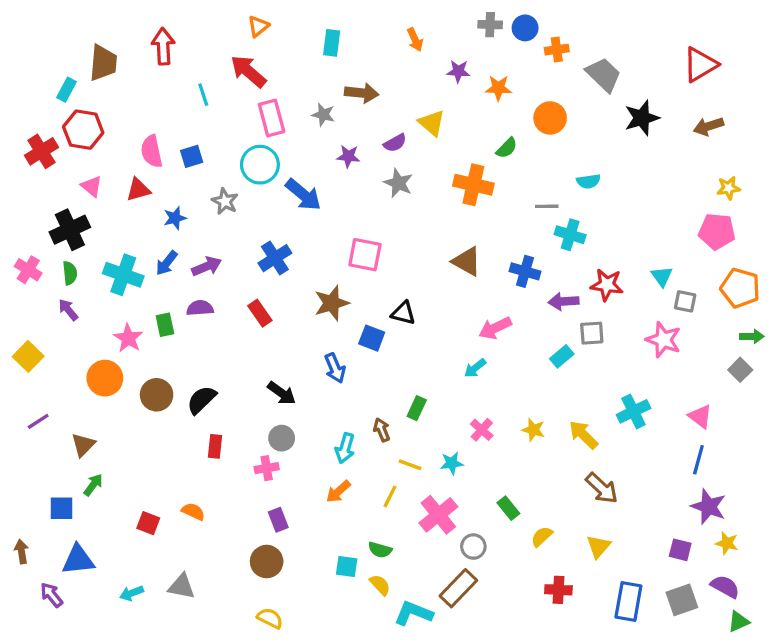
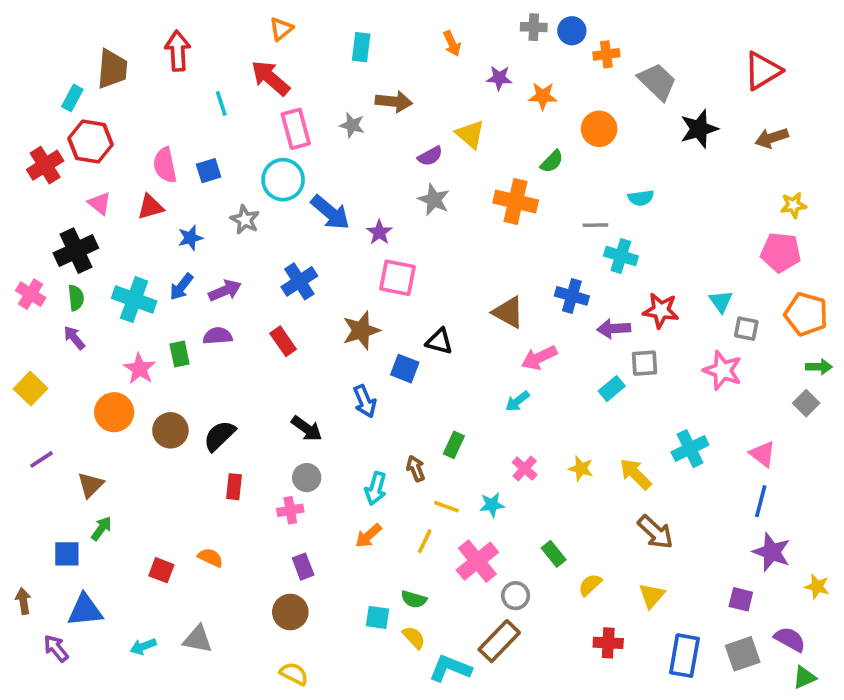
purple star: (348, 156) -> (379, 232), moved, turned 30
brown triangle: (467, 261) -> (508, 312), moved
yellow star: (727, 543) -> (817, 587), moved

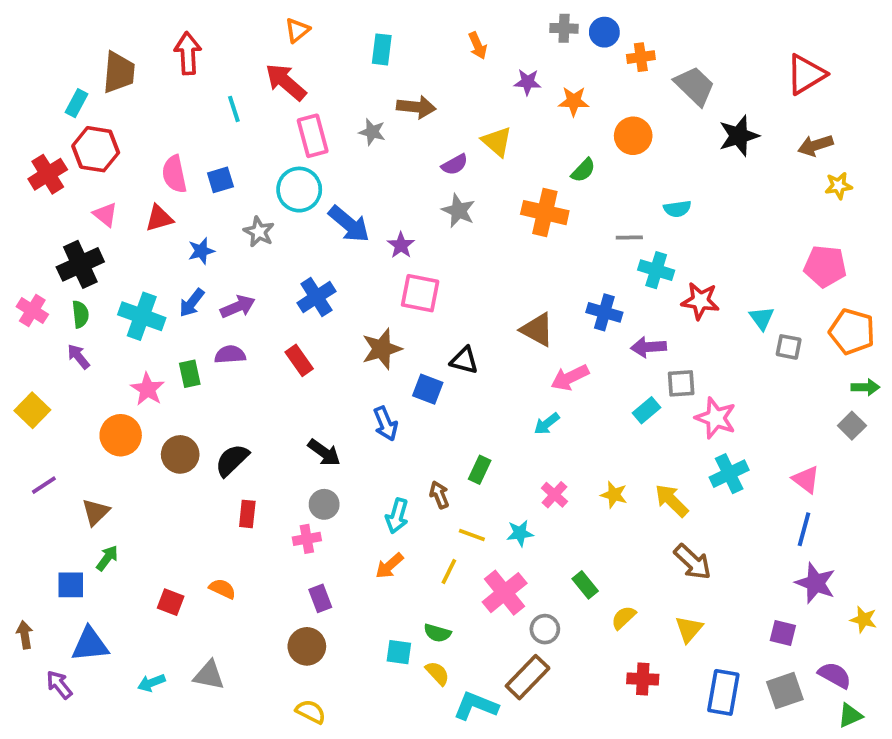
yellow star: (793, 205) -> (839, 186), moved
red star: (661, 310) -> (700, 301), moved
pink star: (723, 370) -> (716, 418), moved

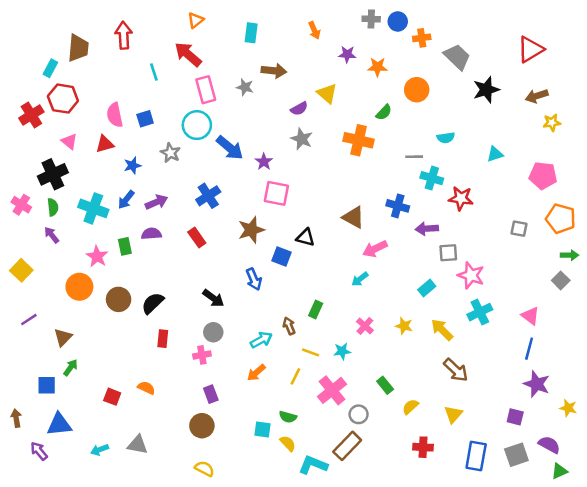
cyan triangle: (762, 318) -> (495, 154), moved, turned 48
cyan rectangle: (647, 410) -> (427, 288), moved
cyan arrow: (397, 516) -> (261, 340), turned -135

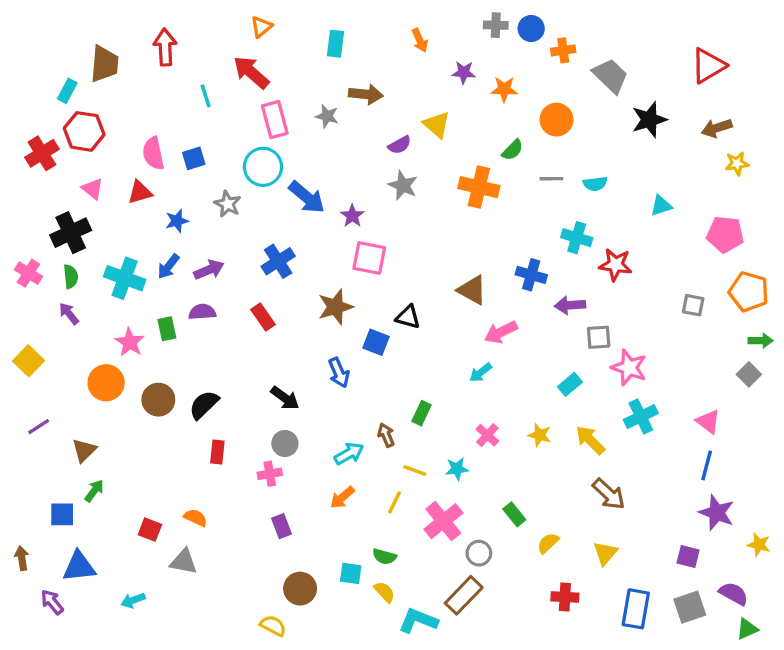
gray line: (414, 157) -> (551, 179), moved
brown circle: (202, 426) -> (300, 589), moved
gray triangle: (137, 445) -> (184, 562), moved

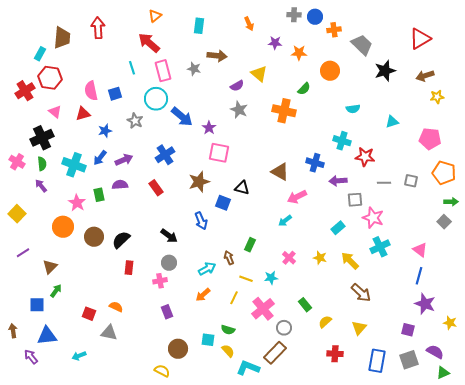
cyan line: (206, 96) -> (132, 68), moved
gray line: (551, 179) -> (384, 183), moved

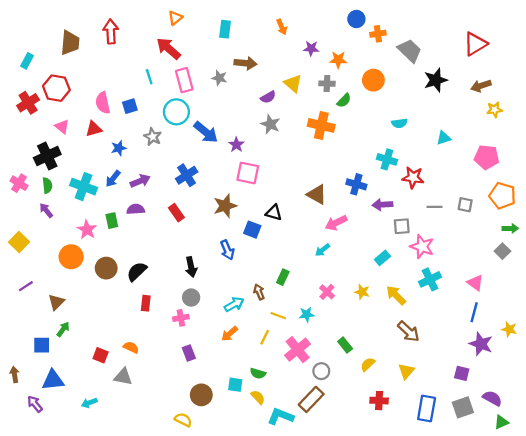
gray cross: (294, 15) -> (327, 84), moved
cyan rectangle: (40, 54) -> (27, 61), moved
black arrow: (169, 236) -> (191, 267), turned 42
yellow star: (450, 323) -> (509, 329), moved

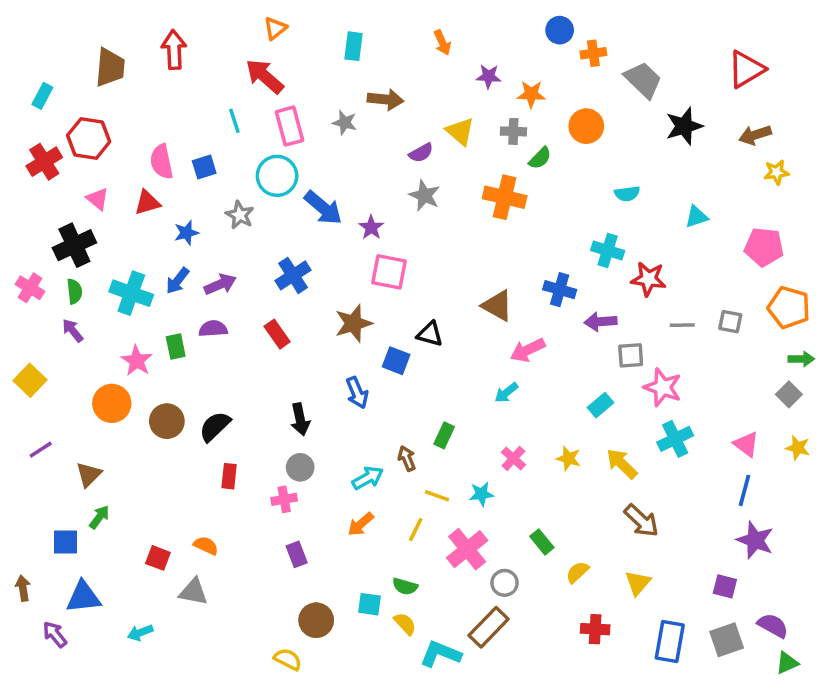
yellow star: (509, 329) -> (798, 448), moved

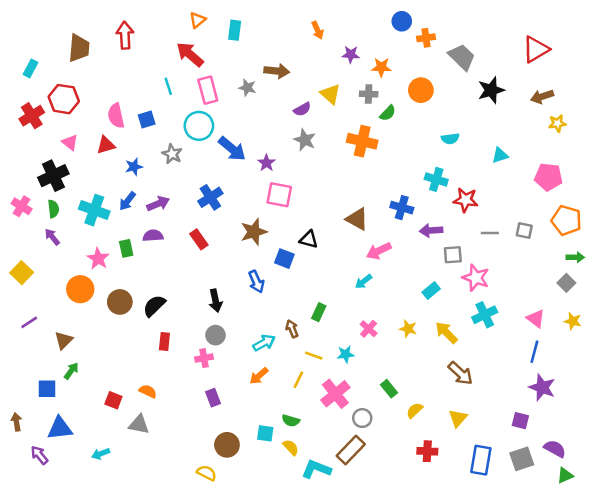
cyan rectangle: (353, 46) -> (235, 30), moved

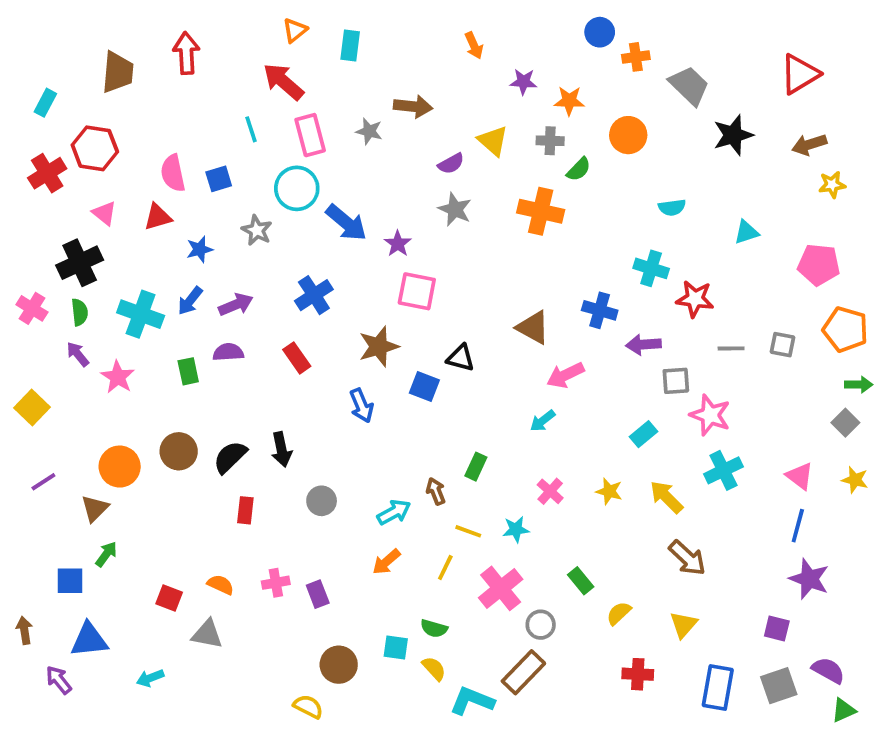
pink star: (98, 259) -> (118, 377), moved
blue arrow: (256, 282) -> (362, 406), moved
orange circle: (80, 289) -> (120, 467), moved
black arrow: (215, 301) -> (282, 449), moved
pink cross: (204, 358) -> (276, 583), moved

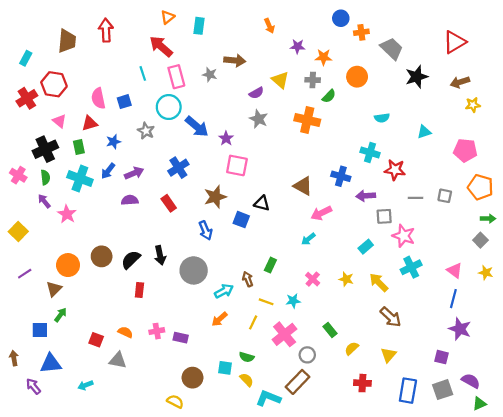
green rectangle: (188, 371) -> (79, 147), moved
gray circle: (322, 501) -> (194, 270), moved, size x1.6
purple rectangle: (318, 594) -> (181, 338), turned -56

